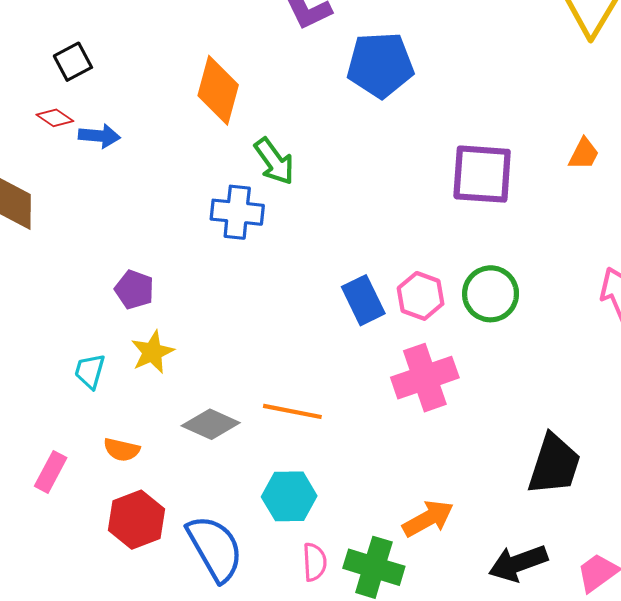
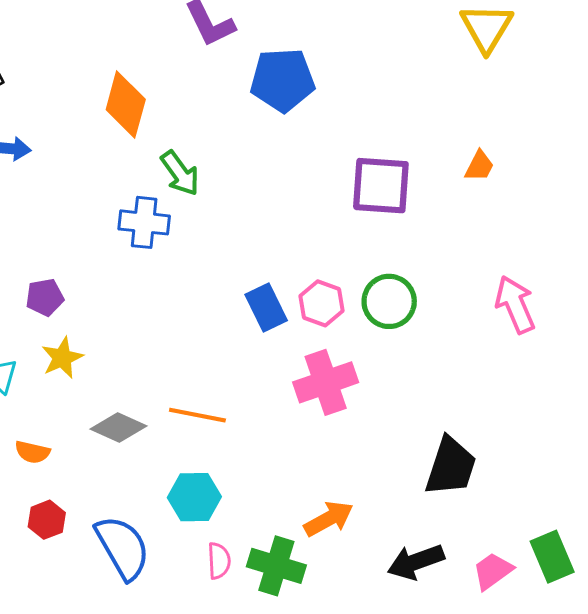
purple pentagon: (134, 290) -> (45, 297), turned -30
red hexagon: (136, 520) -> (47, 520), size x0.7

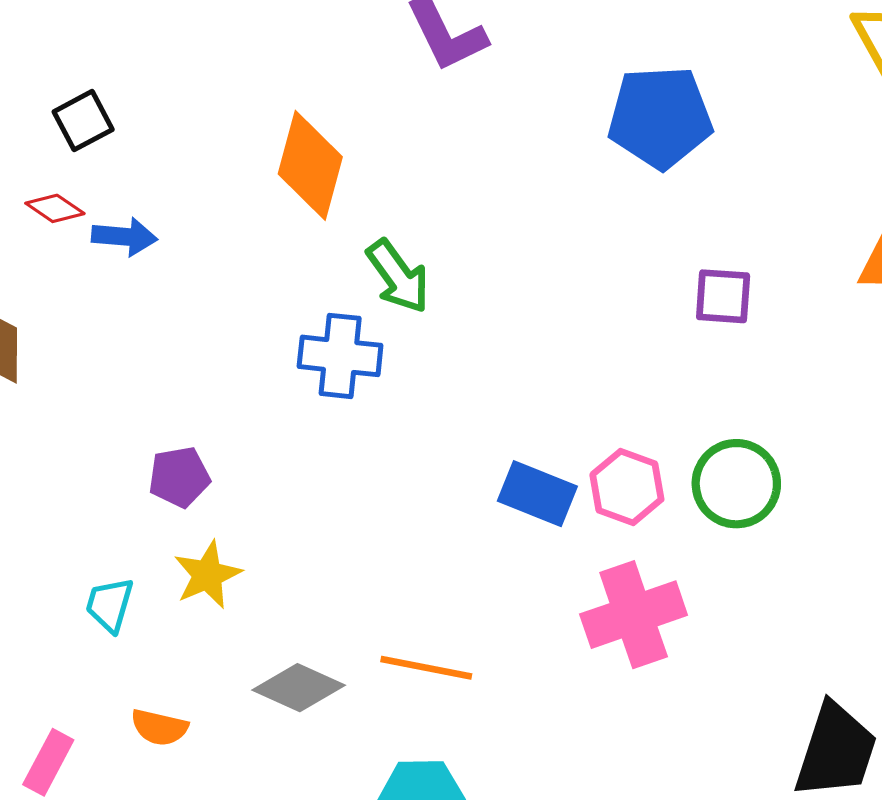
blue pentagon: (283, 80) -> (660, 117), moved
purple square: (381, 186) -> (723, 296), size x0.6
blue rectangle: (266, 308) -> (537, 494), turned -42

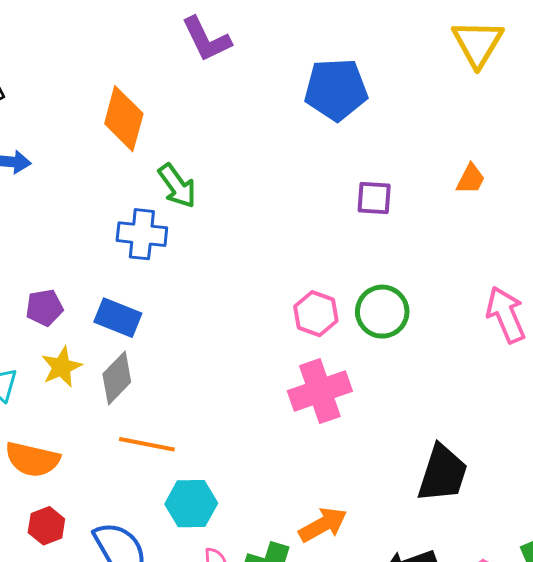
blue rectangle: (537, 494) -> (118, 318), moved
orange line: (426, 668) -> (147, 444), moved
gray diamond: (299, 688) -> (117, 378), moved, turned -70
orange semicircle: (159, 727) -> (32, 459), size x1.6

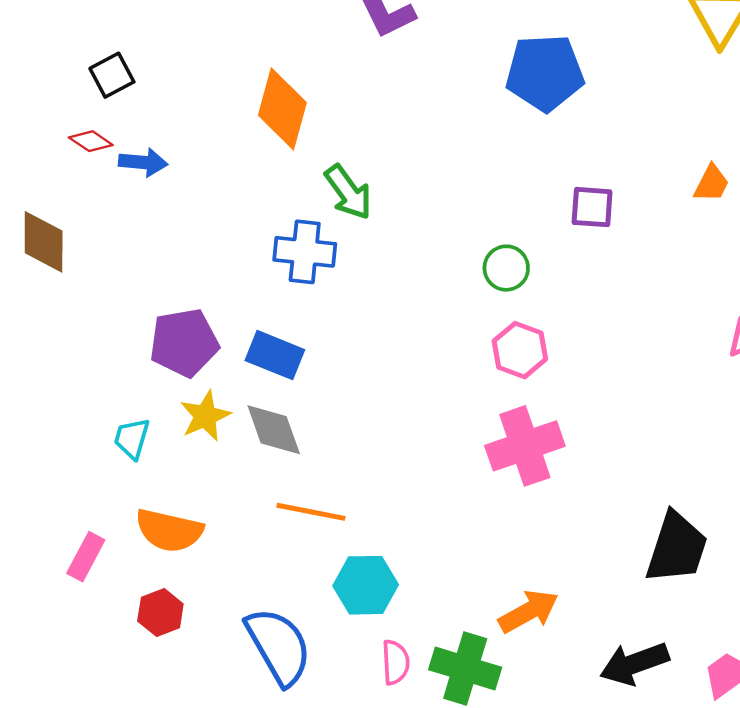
purple pentagon: (44, 308) -> (184, 343), size x1.5
green circle: (382, 312) -> (506, 268), moved, size x0.7
gray diamond: (117, 378) -> (274, 430), turned -64
red hexagon: (46, 526) -> (160, 613), moved

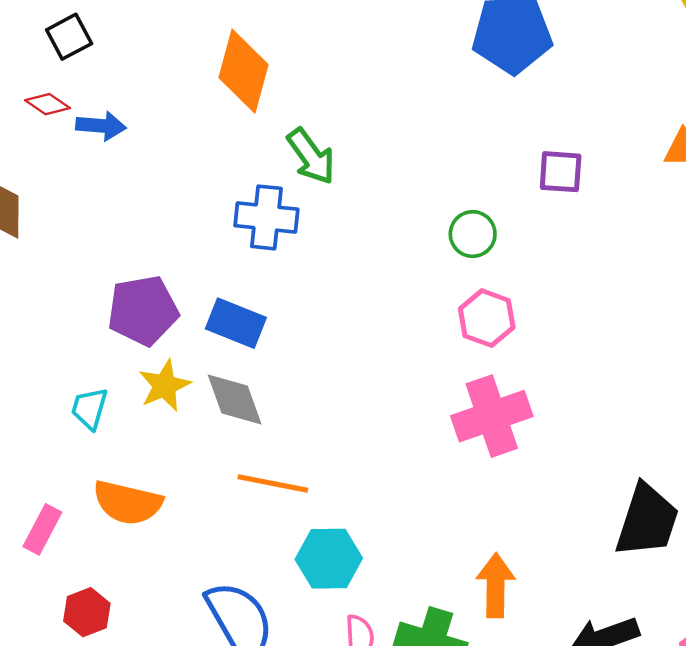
orange arrow: (529, 611) -> (496, 585), turned -60
red hexagon: (160, 613) -> (87, 612), moved

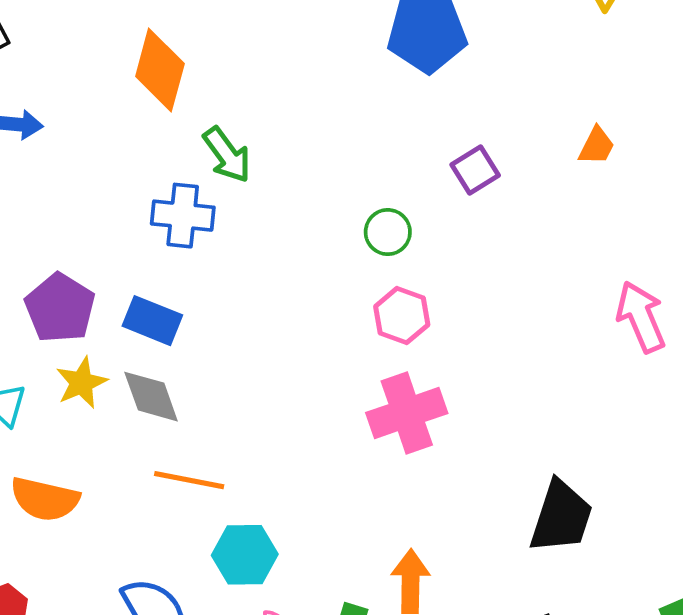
purple square: (561, 172) -> (475, 170), turned -36
purple pentagon: (143, 310) -> (60, 308), turned -30

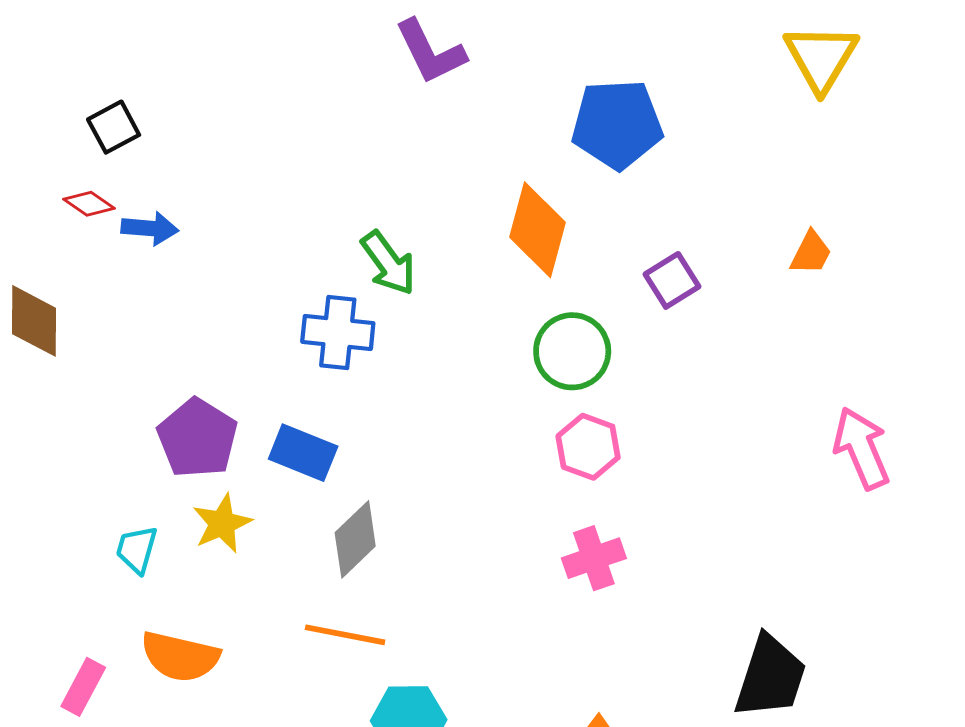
orange diamond: (160, 70) -> (537, 230), moved
green circle: (388, 232) -> (572, 351), size x1.4
gray diamond: (151, 397) -> (355, 539), moved, turned 66
pink cross: (407, 413) -> (594, 558), size x0.7

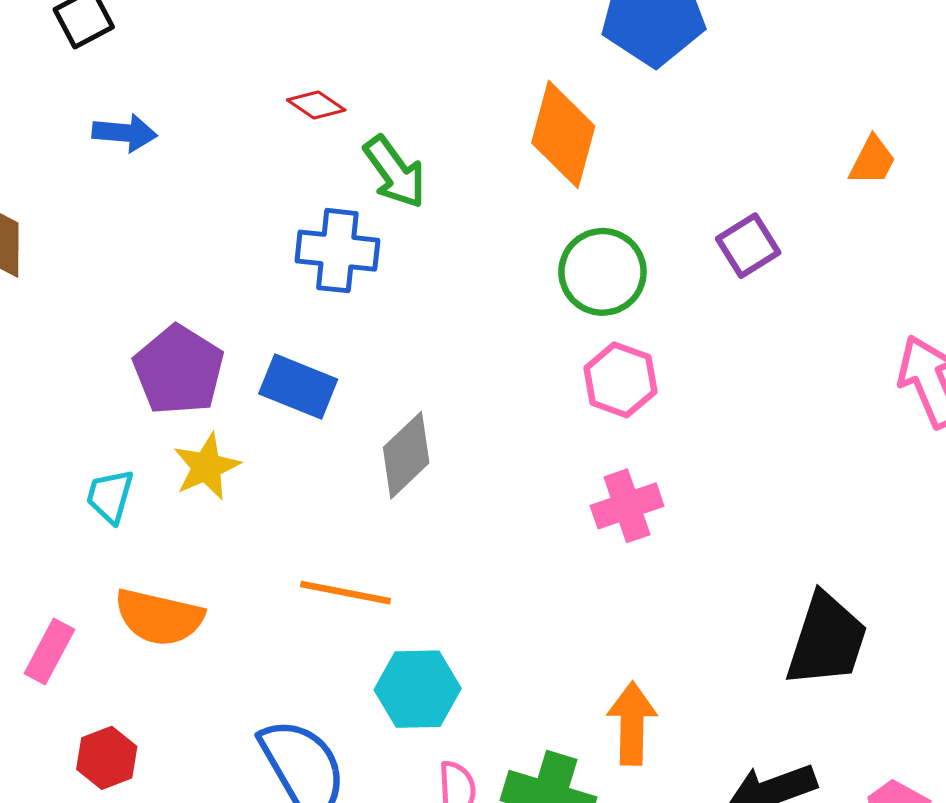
red diamond: (89, 204) -> (316, 105), moved
purple square: (672, 280) -> (748, 246), moved
gray diamond: (355, 539) -> (406, 455), moved

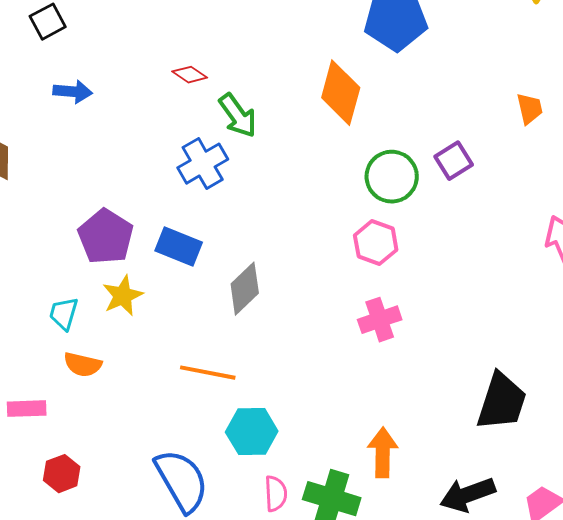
orange trapezoid: (872, 161) -> (530, 109), turned -40
blue cross: (337, 251) -> (203, 164), turned -36
green circle: (602, 272) -> (392, 177), moved
orange semicircle: (159, 617) -> (83, 365), moved, size x0.7
pink rectangle: (49, 651) -> (27, 409), turned 60

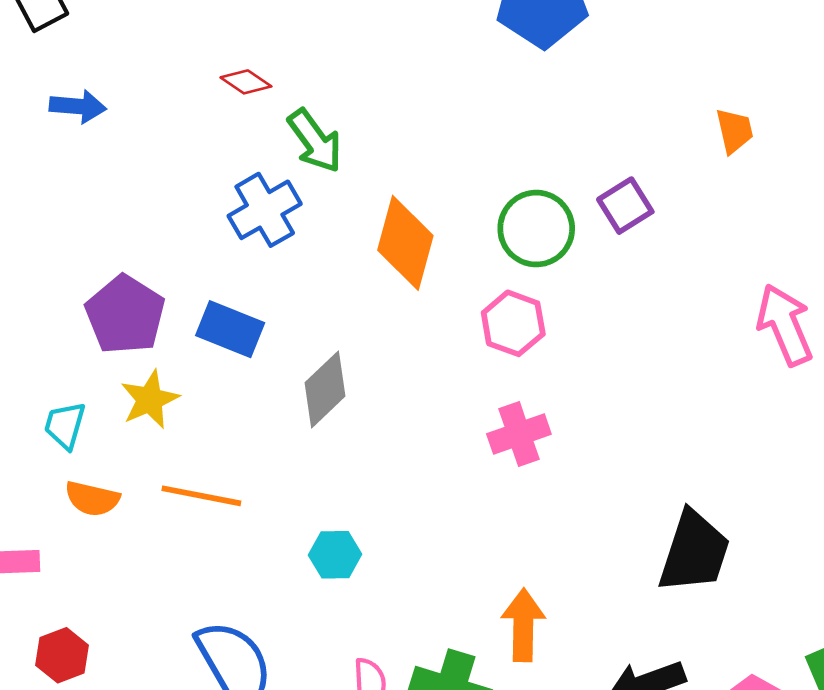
orange diamond: (341, 93) -> (405, 243), moved
orange line: (208, 373) -> (201, 496), moved
cyan hexagon: (252, 432) -> (335, 555), moved, size x0.7

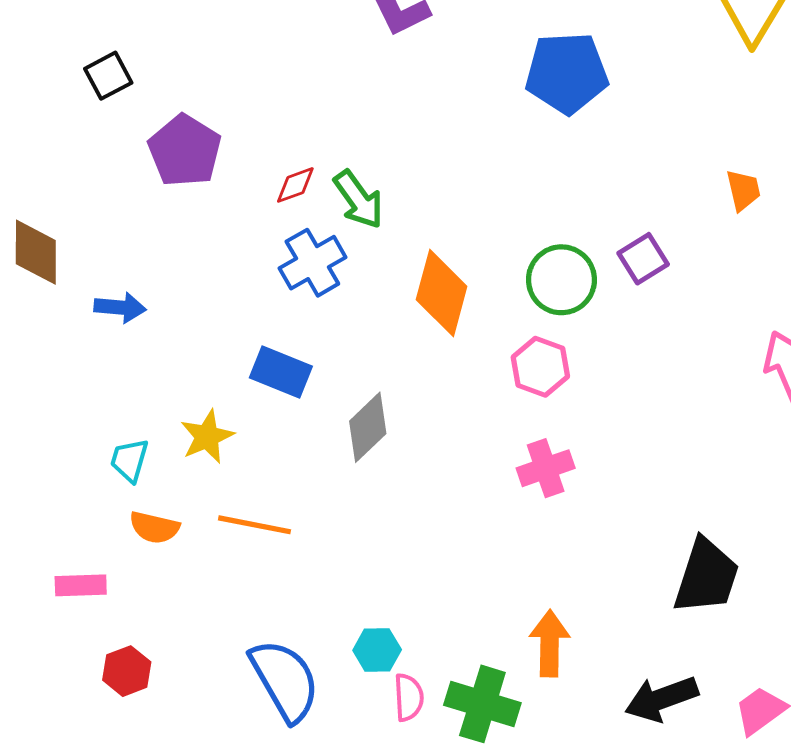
red diamond: (246, 82) -> (295, 185), moved, turned -54
blue arrow: (78, 106) -> (120, 307), moved
purple pentagon: (125, 315) -> (185, 151), moved
cyan hexagon: (335, 555) -> (377, 650), moved

